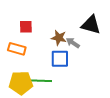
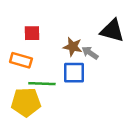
green line: (41, 81) -> (42, 84), moved

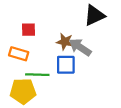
black triangle: (112, 31) -> (94, 15), moved, turned -40
gray arrow: (90, 53) -> (80, 47), size x1.5

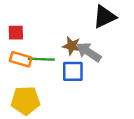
red square: (29, 30) -> (16, 33), moved
green line: (37, 75) -> (41, 59), moved

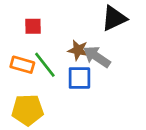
red square: (16, 33) -> (33, 26), moved
green line: (41, 59) -> (45, 65), turned 50

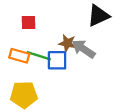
green line: (45, 65) -> (39, 56), turned -35
blue square: (79, 78) -> (57, 60), moved

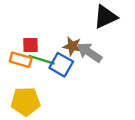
red square: (28, 23) -> (30, 45), moved
blue square: (57, 60) -> (61, 65), turned 30

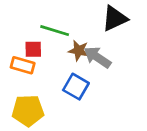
green line: (42, 60) -> (55, 31), moved
blue square: (61, 65) -> (76, 87), moved

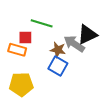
black triangle: (115, 19) -> (87, 35), moved
brown star: (79, 51) -> (58, 50), moved

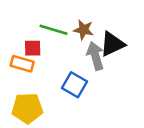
gray arrow: (74, 44) -> (95, 56), turned 40
brown star: (58, 50) -> (84, 30), moved

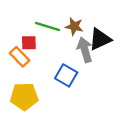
orange rectangle: (22, 64) -> (20, 57), turned 30

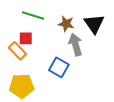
green line: (48, 26) -> (33, 16), moved
black triangle: (100, 39) -> (94, 24), moved, turned -40

